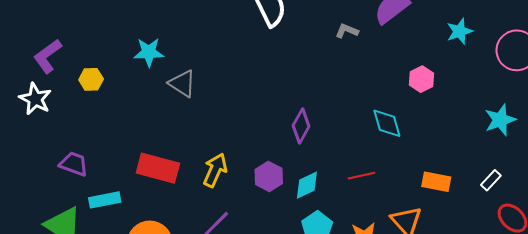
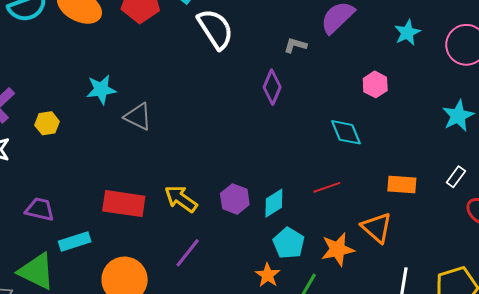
purple diamond: (301, 126) -> (272, 87), moved
yellow arrow: (215, 170) -> (181, 199), turned -72

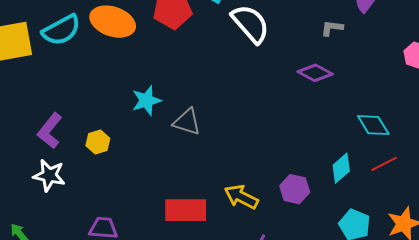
purple diamond: (272, 87) -> (315, 73), turned -76
cyan diamond: (346, 132) -> (373, 125), moved
cyan diamond: (274, 203) -> (341, 168), moved

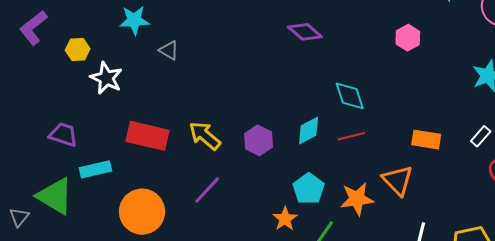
gray triangle: (187, 122) -> (169, 50), size x0.7
white star: (49, 175) -> (106, 78), moved

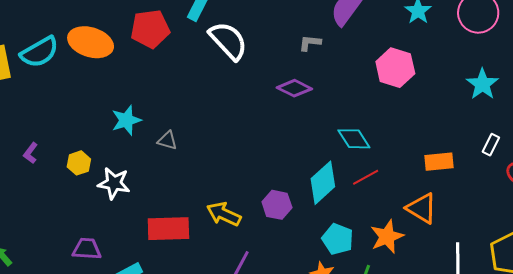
purple L-shape: (33, 28) -> (31, 153), size x0.6
pink hexagon: (408, 38) -> (395, 68), size x1.5
cyan diamond: (309, 131) -> (323, 183), size x1.4

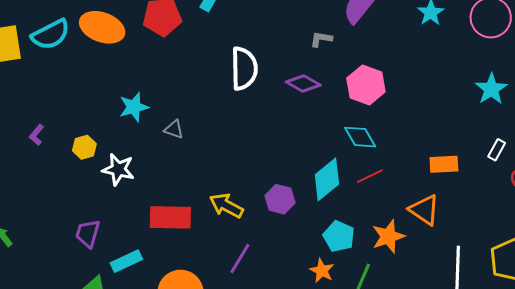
white semicircle: (228, 41) -> (244, 69), moved, turned 39
pink hexagon: (395, 68) -> (366, 85), moved
purple trapezoid: (87, 249) -> (88, 233), turned -80

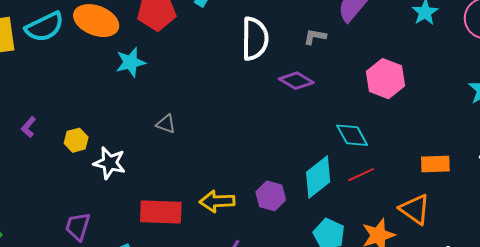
white semicircle: (244, 69) -> (255, 39), moved
pink hexagon: (366, 85) -> (385, 79), moved
cyan star: (134, 107) -> (131, 62), moved
yellow arrow: (226, 206) -> (217, 201), turned -32

